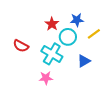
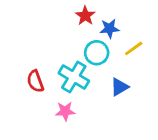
red star: (52, 24) -> (85, 16), moved
red semicircle: (21, 46) -> (35, 81), moved, turned 42

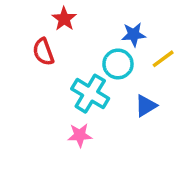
red star: (85, 16) -> (64, 19), moved
red semicircle: (35, 81) -> (43, 52), moved

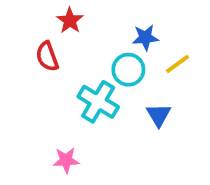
blue triangle: (146, 106) -> (159, 115), turned -30
pink star: (80, 135) -> (66, 160), moved

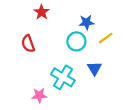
red semicircle: (47, 56) -> (28, 44), moved
cyan cross: (98, 102) -> (63, 77), moved

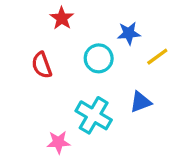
cyan circle: (76, 41) -> (99, 58), moved
blue triangle: (94, 68) -> (141, 102), turned 40

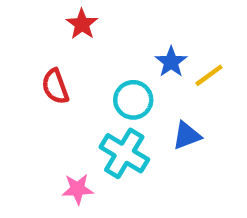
blue star: (129, 33) -> (171, 62), moved, turned -30
cyan circle: (99, 58) -> (133, 100), moved

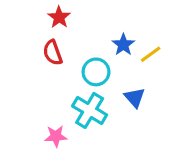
red semicircle: (55, 86) -> (53, 53), moved
blue triangle: (187, 136) -> (135, 98), turned -50

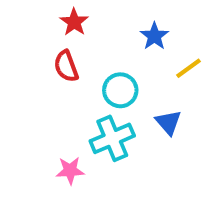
blue star: (123, 45) -> (154, 36), moved
cyan cross: (90, 110) -> (112, 138), turned 36

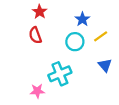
cyan circle: (120, 90) -> (75, 42), moved
blue triangle: (168, 122) -> (105, 65), moved

